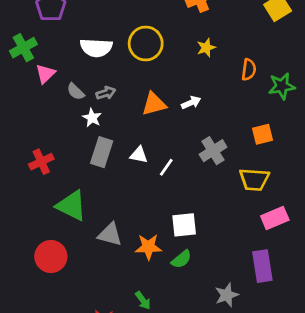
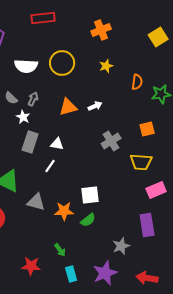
gray arrow: (106, 93) -> (33, 99), turned -48
white line: (166, 167) -> (50, 166), moved

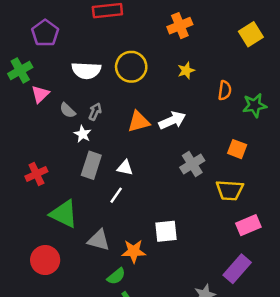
white arrow: (95, 106) -> (172, 120), size x1.5
orange square: (147, 129) -> (237, 149), turned 35
green semicircle: (88, 220) -> (116, 276), moved
purple rectangle: (147, 225) -> (237, 269), turned 50

